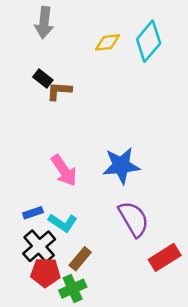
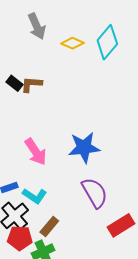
gray arrow: (44, 23) -> (37, 26), moved, turned -30
yellow diamond: (108, 42) -> (72, 43), turned 30
black rectangle: (43, 79) -> (15, 83), moved

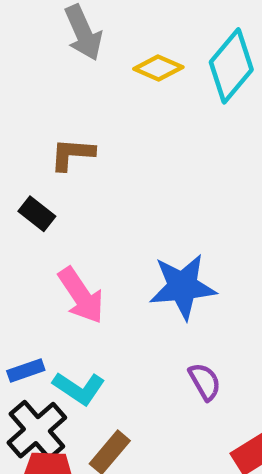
black rectangle: (15, 83) -> (37, 214), moved
purple semicircle: (95, 193) -> (205, 382), size x0.6

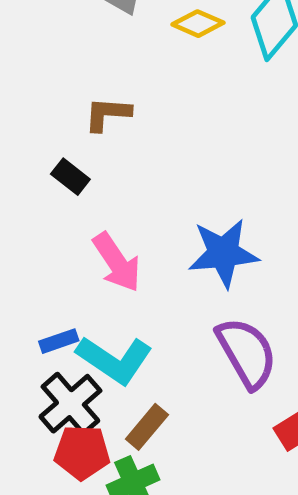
purple semicircle: (205, 382) -> (247, 353), size x1.8
cyan L-shape: (79, 388) -> (114, 360), size x1.4

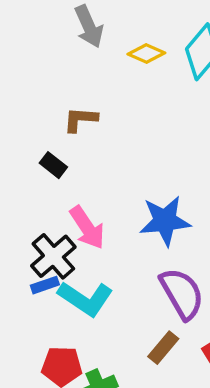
black cross: (70, 404) -> (53, 256), moved
brown rectangle: (147, 427) -> (163, 348), moved

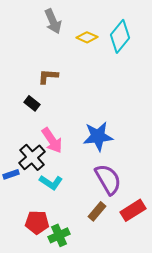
blue rectangle: (45, 285) -> (11, 174), moved
cyan L-shape: (85, 299) -> (51, 182), size x0.7

